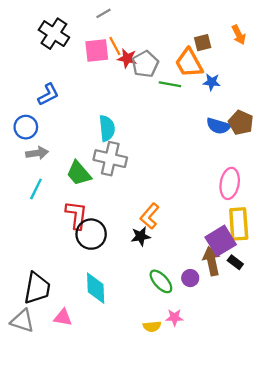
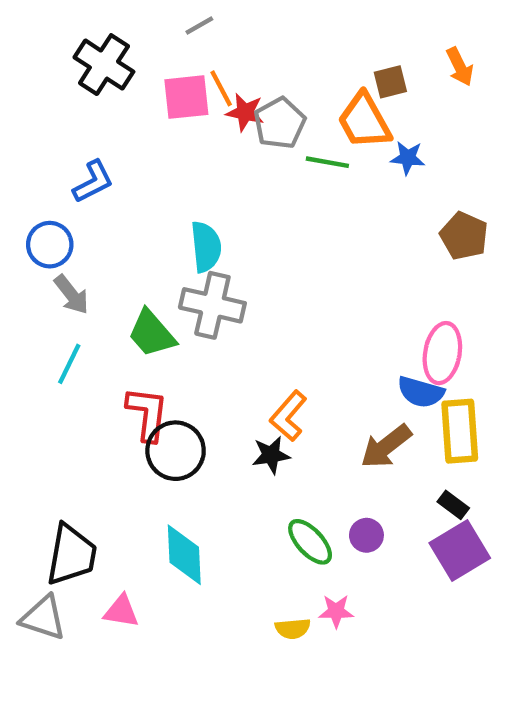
blue semicircle: (218, 126) -> (421, 392), moved
gray arrow: (37, 153) -> (71, 294), turned 60
purple square: (221, 241) -> (460, 550), moved
brown arrow: (212, 261) -> (386, 446), moved, turned -116

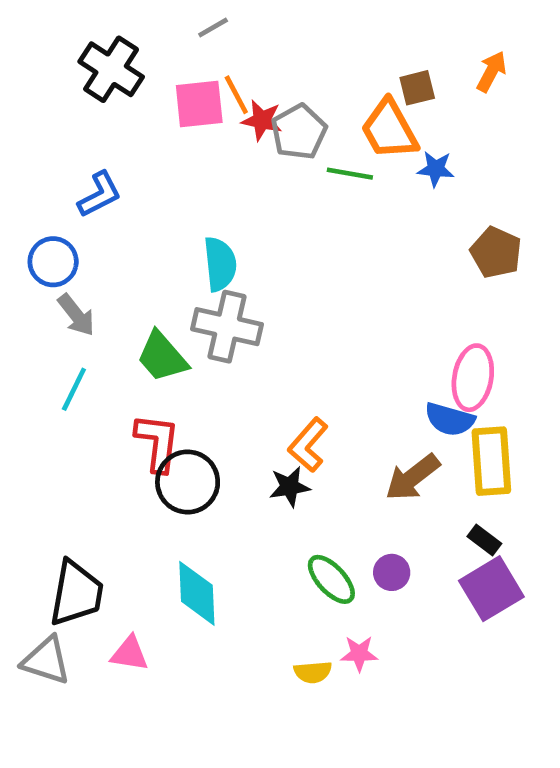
orange arrow: (460, 67) -> (491, 72), turned -126

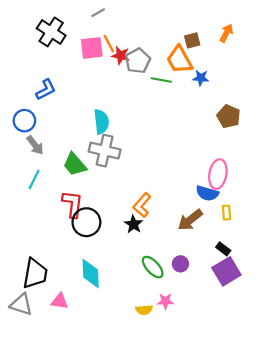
yellow rectangle: (491, 461) -> (226, 213), size x0.5
black star: (290, 487) -> (133, 224), turned -30

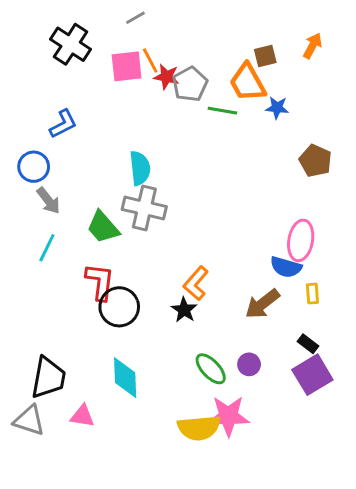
pink star: (165, 301) -> (228, 416), size x1.8
yellow semicircle: (144, 310) -> (199, 428), size x1.8

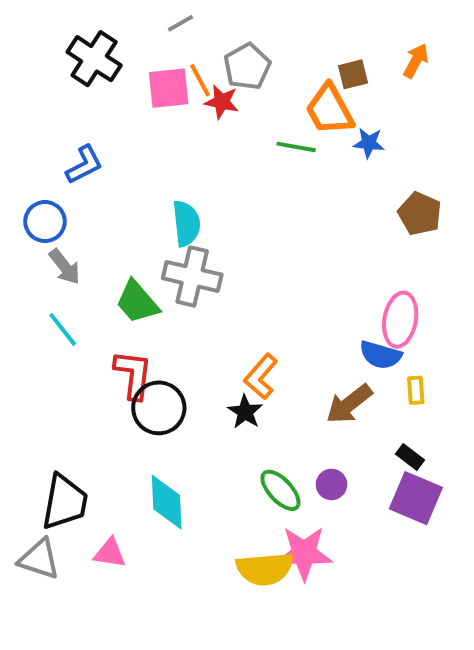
gray pentagon: (190, 84) -> (247, 66), moved
cyan line: (47, 248) -> (63, 329), turned -64
purple square: (312, 375) -> (416, 498), turned -36

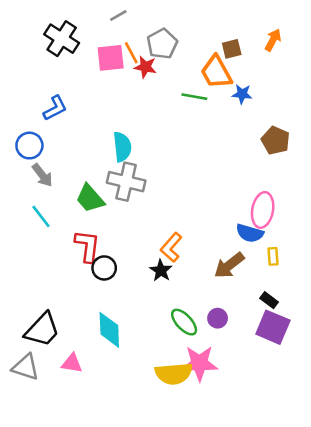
black circle: (159, 408) -> (104, 268), size x0.7
black trapezoid: (65, 502) -> (42, 330), turned 33

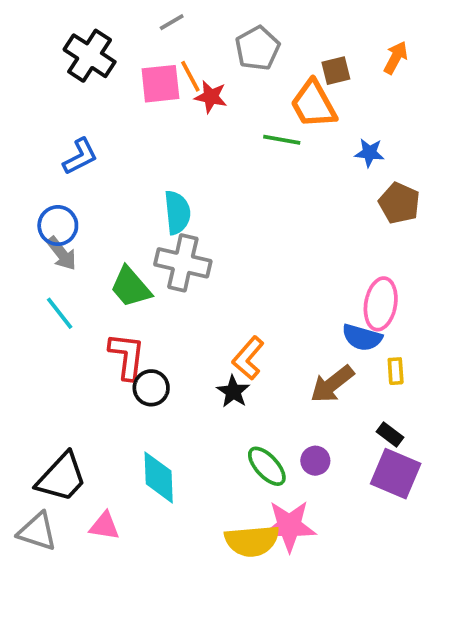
gray pentagon: (162, 44) -> (258, 48), moved
blue star: (242, 94) -> (369, 153), moved
blue circle: (29, 146) -> (58, 226), moved

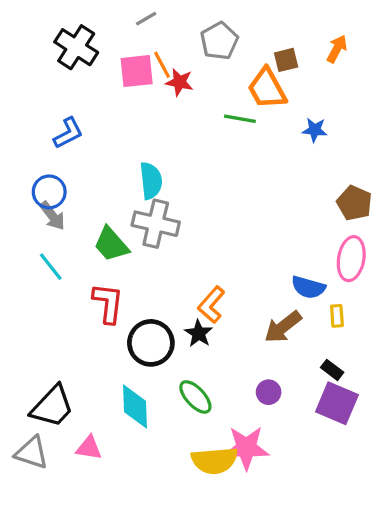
brown pentagon: (399, 203) -> (354, 203), moved
pink ellipse: (381, 304) -> (351, 259), moved
black circle: (151, 388) -> (151, 343), moved, size x1.5
green ellipse: (267, 466) -> (195, 397), moved

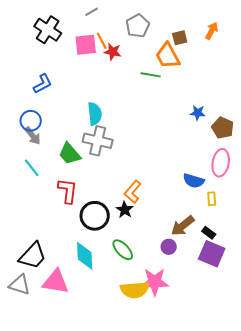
blue star: (315, 130) -> (198, 113), moved
brown arrow: (283, 327) -> (183, 226), moved
pink triangle: (89, 448) -> (56, 282), size x1.6

